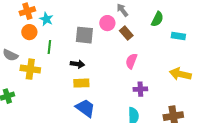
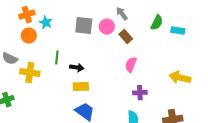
gray square: (84, 35) -> (84, 26), moved
cyan rectangle: (178, 36) -> (178, 31), moved
green line: (49, 47) -> (57, 58), moved

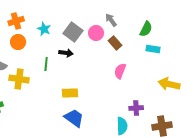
cyan star: (46, 23) -> (44, 29), moved
gray square: (84, 26) -> (73, 32), turned 30
cyan rectangle: (178, 31) -> (153, 49), moved
black arrow: (77, 68) -> (66, 53), moved
purple cross: (140, 93) -> (136, 108), moved

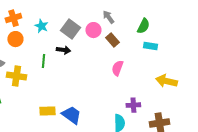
yellow rectangle: (70, 93) -> (47, 111), moved

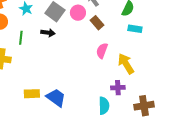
green line: (43, 61) -> (21, 38), moved
yellow arrow: (166, 81) -> (126, 64), moved, turned 45

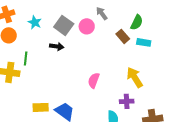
brown rectangle: (97, 23) -> (123, 36), moved
green line: (21, 38) -> (26, 58), moved
pink semicircle: (102, 51) -> (94, 80), moved

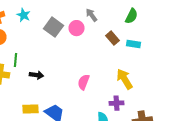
cyan star: (35, 22) -> (24, 15), moved
green semicircle: (137, 22) -> (132, 16), moved
black arrow: (57, 46) -> (36, 75), moved

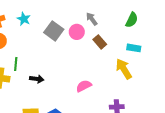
brown rectangle: (112, 38) -> (100, 42), moved
yellow arrow: (124, 79) -> (124, 69), moved
pink semicircle: (84, 82) -> (84, 86), turned 42

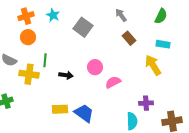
pink circle: (77, 32) -> (95, 67), moved

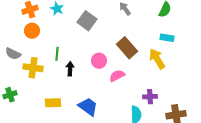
brown rectangle: (129, 38) -> (127, 48), moved, size x1.5
green line: (45, 60) -> (57, 54), moved
black arrow: (66, 75) -> (70, 69), turned -96
yellow rectangle: (60, 109) -> (53, 103), moved

